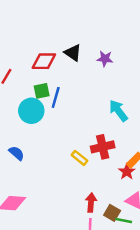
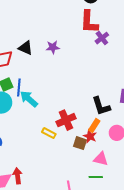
cyan arrow: (118, 111) -> (29, 99), moved
red arrow: (91, 203) -> (17, 176), moved
brown square: (112, 213) -> (80, 143), moved

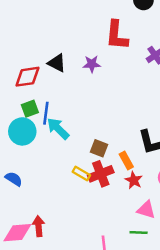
red L-shape: (89, 22) -> (117, 35), moved
red cross: (66, 120) -> (101, 174), moved
orange rectangle: (94, 125) -> (126, 160), moved, turned -64
brown square: (80, 143) -> (99, 148), moved

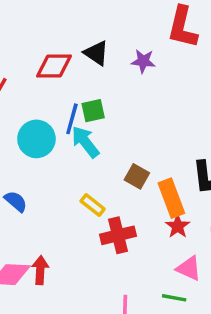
green square: (30, 109) -> (93, 111), moved
orange rectangle: (126, 160) -> (171, 198), size x1.5
yellow rectangle: (81, 174) -> (93, 205), moved
red cross: (101, 174) -> (118, 235), moved

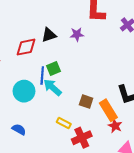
black triangle: (96, 53) -> (49, 35), turned -42

